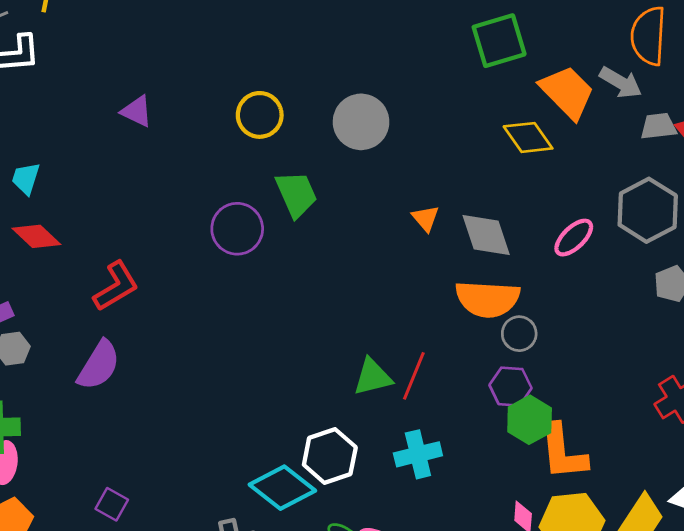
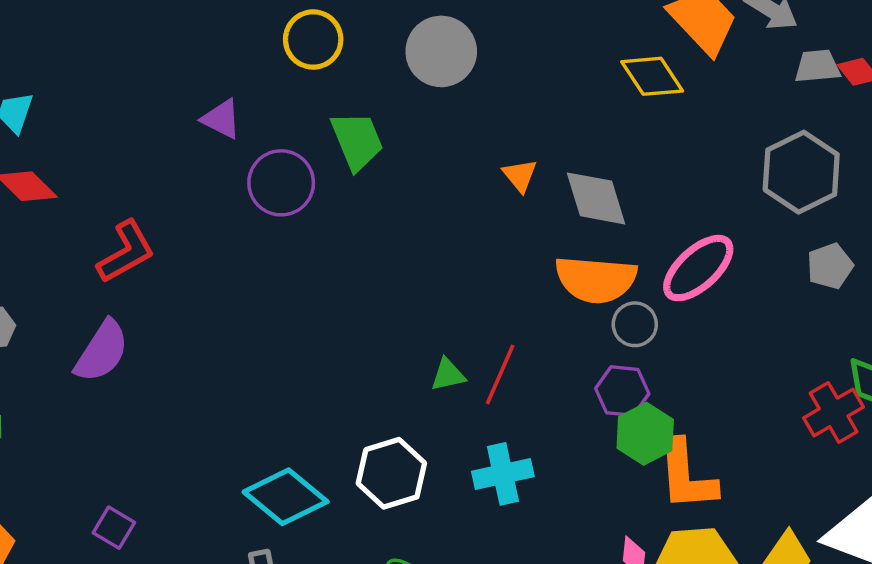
purple triangle: (137, 111) -> (221, 119), moved
pink ellipse: (574, 238) -> (698, 268), moved, size x1.4
green triangle: (373, 377) -> (448, 375), size x0.7
cyan diamond: (282, 488) -> (286, 497), moved

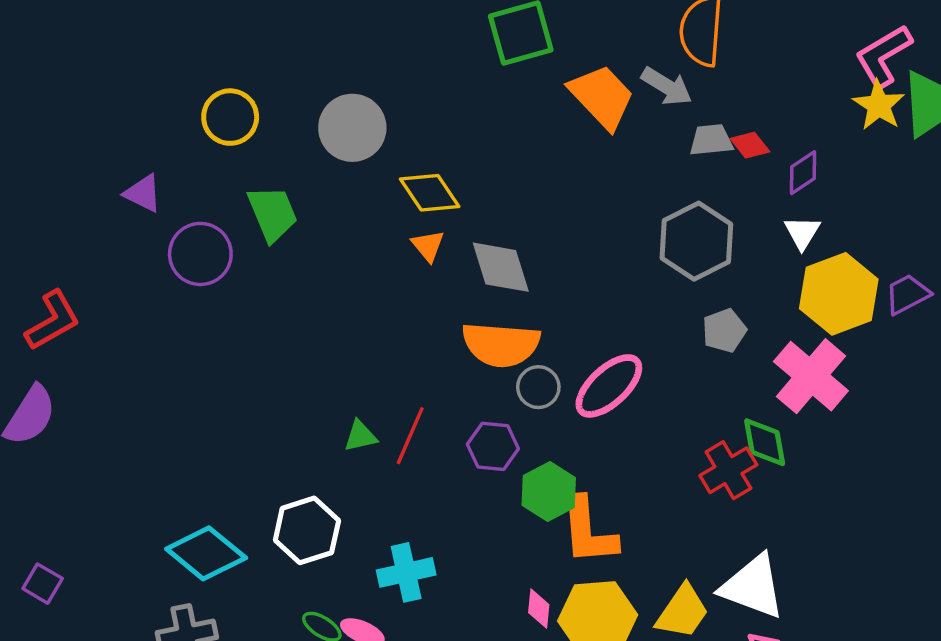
yellow diamond: (652, 76) -> (430, 193), moved
pink ellipse: (698, 268) -> (609, 386), moved
purple hexagon: (622, 391) -> (493, 446), moved
cyan cross: (503, 474) -> (406, 572), moved

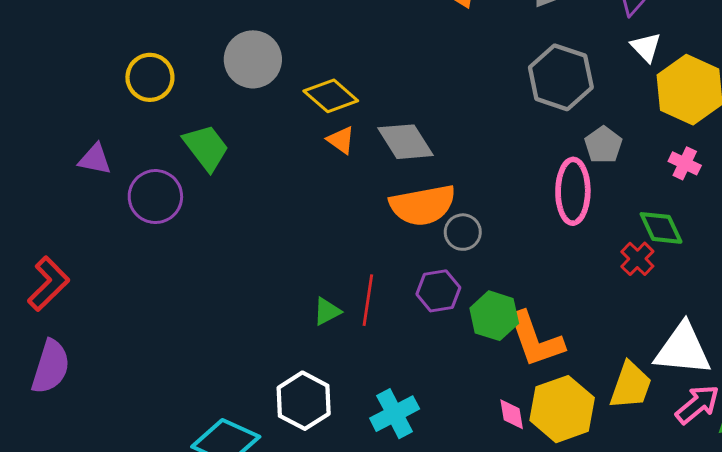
pink cross: (811, 376) -> (685, 163), size x0.5
pink ellipse: (609, 386) -> (573, 191), moved, turned -32
red cross: (728, 470) -> (637, 259), size x0.7

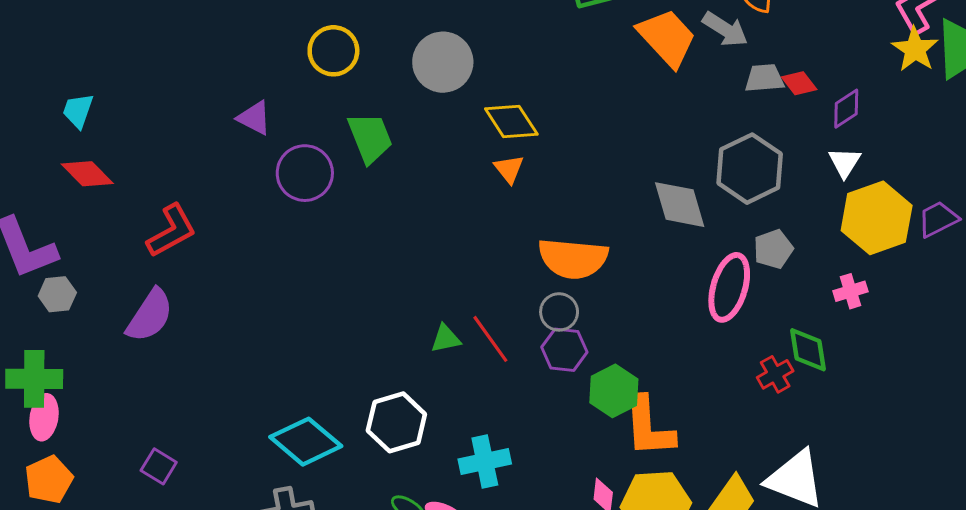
gray diamond: (406, 142) -> (680, 205), moved
pink cross: (685, 163) -> (850, 291), turned 32
gray circle: (463, 232) -> (559, 312), moved
red line: (368, 300) -> (490, 339), turned -60

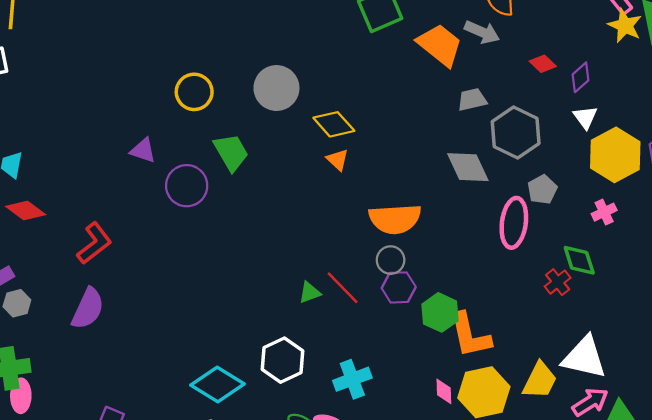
gray trapezoid: (764, 78) -> (472, 100), moved

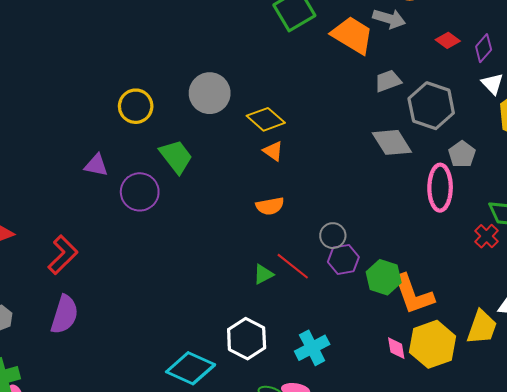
orange semicircle: (395, 219) -> (270, 206), moved, size x0.6

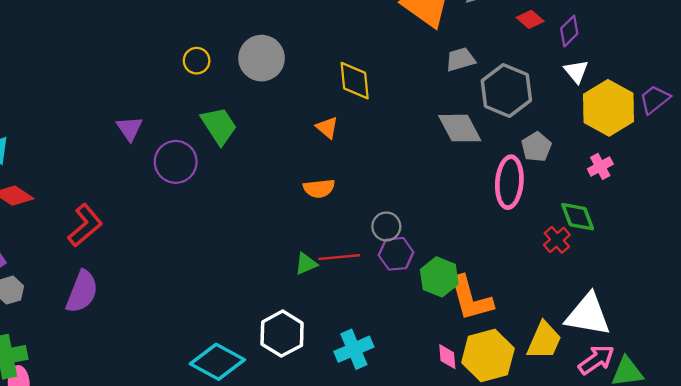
yellow circle: (136, 106) -> (197, 61), moved, size x0.7
yellow diamond: (266, 119) -> (355, 81), moved, turned 39
purple triangle: (96, 165) -> (130, 128), turned 40
red line: (293, 266) -> (339, 257), turned -48

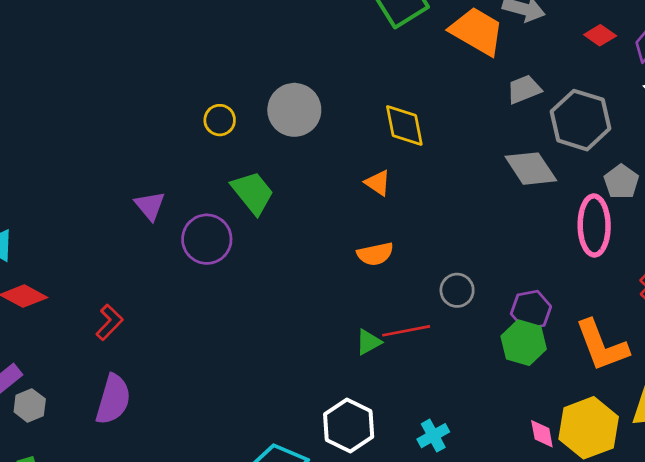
red L-shape: (85, 225) -> (109, 322), size x0.7
purple hexagon: (396, 254) -> (531, 310), moved
orange L-shape: (471, 298) -> (602, 345), moved
cyan cross: (354, 349) -> (433, 436), size x0.7

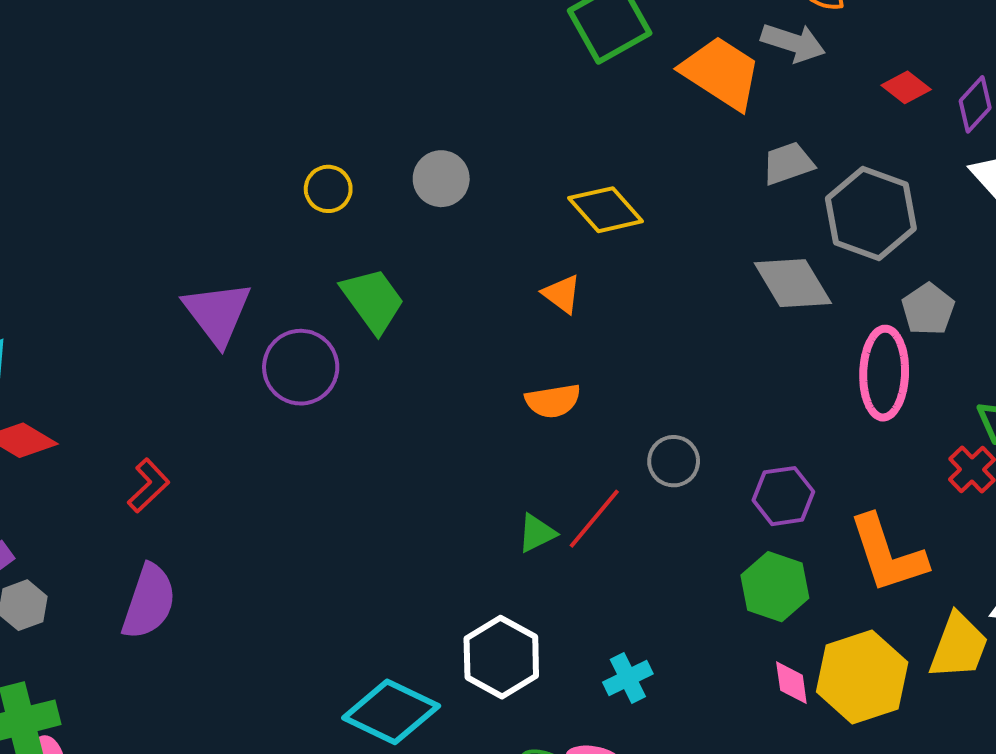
gray circle: (294, 110) -> (441, 179), size x0.7
yellow diamond: (404, 126) -> (606, 210), turned -33
purple triangle: (150, 206) -> (217, 313), size x1.5
red line: (406, 331) -> (594, 519), turned -42
green hexagon: (524, 343) -> (775, 587), moved

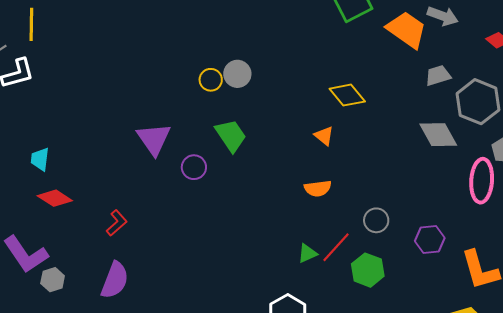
gray circle: (441, 179) -> (237, 74), moved
purple circle: (301, 367) -> (194, 167), size x0.7
green hexagon: (775, 587) -> (368, 270), moved

